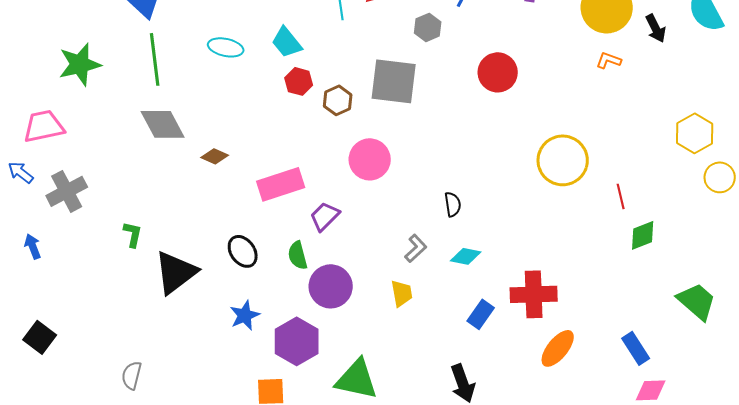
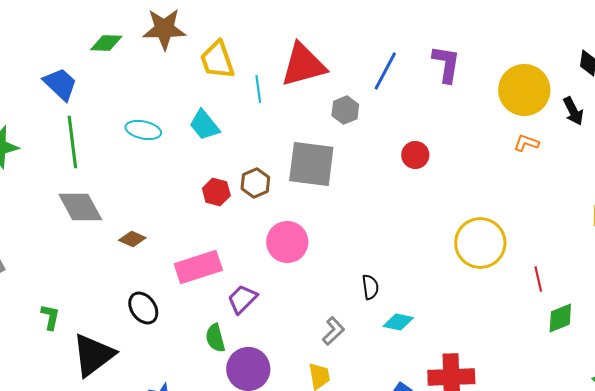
red circle: (498, 72) -> (415, 155), size x0.7
red hexagon: (299, 81) -> (216, 192), moved
black ellipse: (243, 251) -> (143, 308), moved
cyan diamond: (466, 256) -> (398, 322), moved

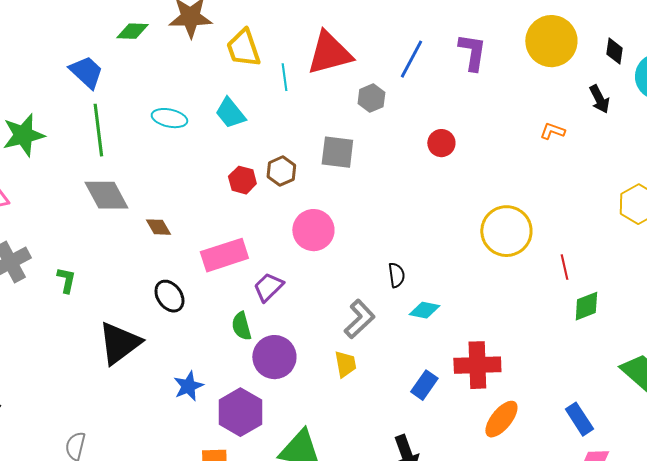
yellow circle: (524, 90) -> (551, 41), moved
gray square: (311, 164) -> (337, 152), size x0.7
brown diamond: (132, 239) -> (158, 227), turned 36
green L-shape: (50, 317) -> (66, 280), moved
gray L-shape: (333, 331) -> (359, 319), size x1.4

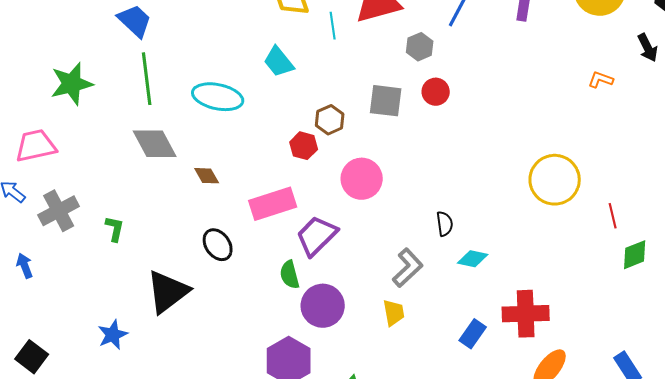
cyan ellipse: (169, 118) -> (218, 97), moved, size x1.4
red circle: (441, 143) -> (436, 92), moved
red hexagon: (242, 180) -> (304, 146), moved
purple trapezoid: (268, 287) -> (317, 236), size x1.4
blue star: (188, 386) -> (113, 335), moved

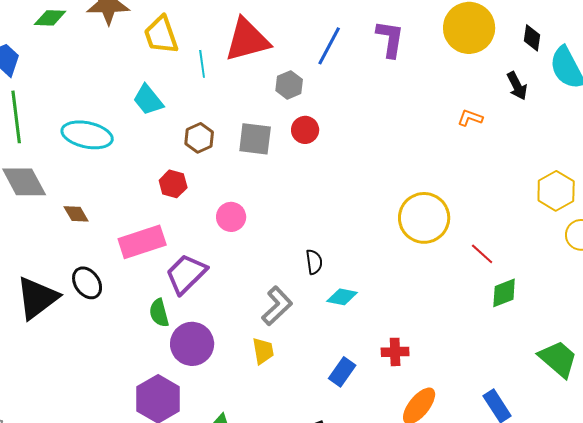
brown hexagon: (330, 120) -> (199, 138), moved
pink circle: (362, 179) -> (231, 217), size x0.7
red line: (613, 216) -> (482, 254), turned -35
black triangle: (168, 292) -> (37, 298), moved
red cross: (526, 314) -> (395, 352), size x0.6

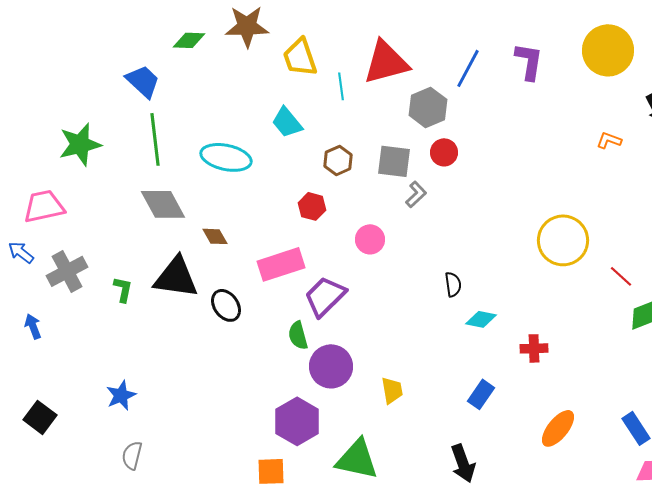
gray hexagon: (289, 85) -> (428, 107), size x1.4
black triangle: (37, 298) -> (176, 277), moved, turned 45
gray L-shape: (277, 306) -> (416, 194), moved, size x0.7
yellow trapezoid: (263, 351) -> (392, 390), moved
red cross: (395, 352) -> (534, 348), moved

